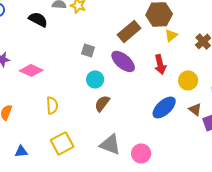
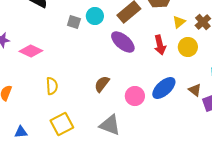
yellow triangle: (171, 35) -> (179, 22), moved
gray square: (88, 50) -> (74, 22), moved
cyan circle: (95, 79) -> (95, 16), moved
yellow circle: (188, 80) -> (188, 47), moved
pink circle: (141, 153) -> (135, 96), moved

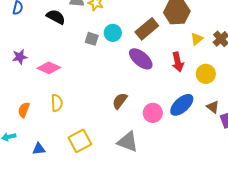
yellow circle: (188, 47) -> (206, 74), moved
yellow semicircle: (52, 86) -> (57, 103), moved

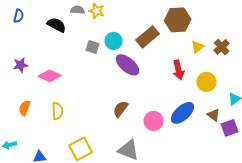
purple ellipse: (141, 59) -> (128, 65), moved
orange semicircle: (24, 110) -> (25, 108), moved

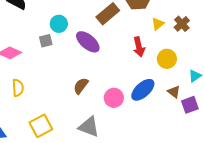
cyan circle: (114, 41) -> (59, 24), moved
gray square: (93, 47) -> (46, 41), moved, turned -32

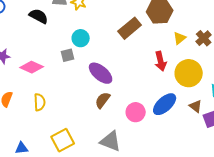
purple ellipse: (88, 42) -> (101, 73), moved
yellow circle: (167, 59) -> (189, 73), size x1.4

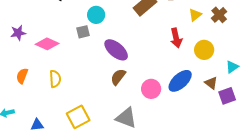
yellow circle: (189, 73) -> (204, 50), size x0.7

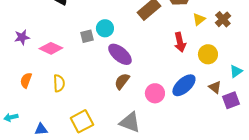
cyan circle: (96, 15) -> (105, 28), moved

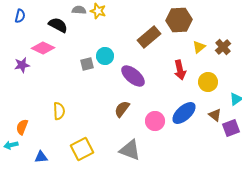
pink diamond: (51, 48) -> (43, 48), moved
purple ellipse: (120, 54) -> (133, 76), moved
orange semicircle: (26, 80) -> (22, 127), moved

